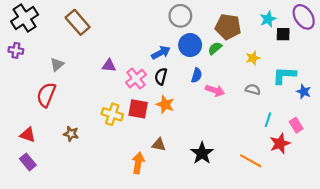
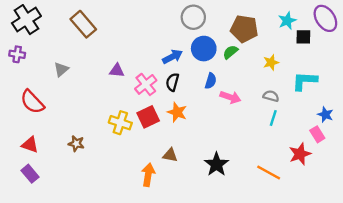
blue star: (304, 92) -> (325, 115), moved
red semicircle: (46, 95) -> (32, 102), moved, turned -65
red square: (138, 109) -> (148, 117), turned -36
cyan line: (268, 120) -> (273, 118), moved

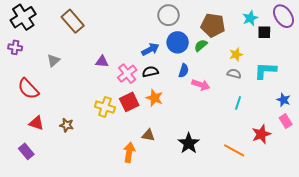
black semicircle: (172, 82) -> (150, 72), turned 63
gray semicircle: (271, 96) -> (234, 74), moved
pink rectangle: (317, 134) -> (286, 121), moved
red triangle: (30, 145) -> (36, 123), moved

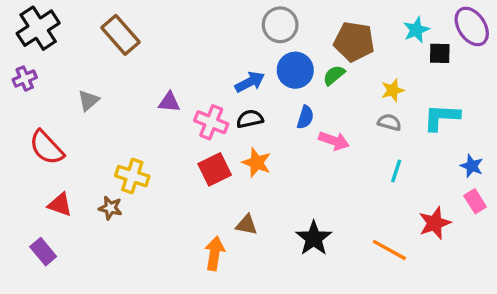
purple cross: (15, 47) -> (25, 79), turned -32
pink cross: (127, 74) -> (211, 122), turned -30
yellow cross: (105, 107) -> (132, 176), moved

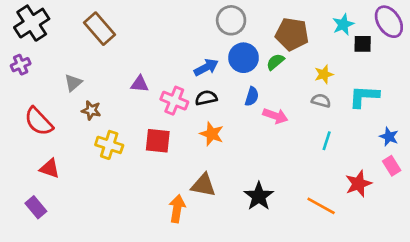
red square: (215, 169) -> (158, 141), moved, turned 32
brown star: (110, 208) -> (91, 110), moved
brown triangle: (247, 225) -> (203, 185), size x1.4

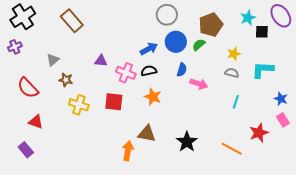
brown pentagon: (292, 34) -> (211, 25), turned -30

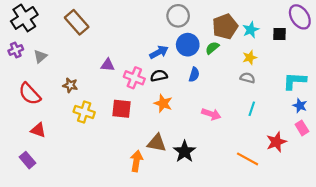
cyan star: (248, 18) -> (251, 30), moved
gray triangle: (53, 60) -> (40, 56), moved
cyan L-shape: (263, 70) -> (295, 81), moved
pink arrow: (199, 84) -> (211, 114), moved
black star: (187, 142) -> (185, 151), moved

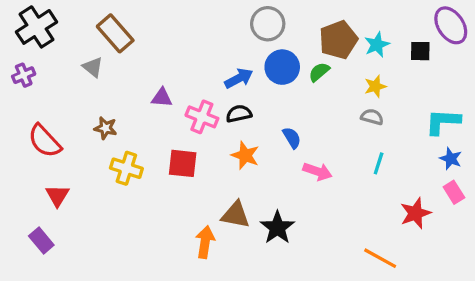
gray triangle: (40, 56) -> (93, 67), moved, turned -40
blue semicircle: (194, 75) -> (292, 138), moved, turned -48
red triangle: (38, 130) -> (57, 196), turned 42
orange line: (248, 159) -> (380, 258), moved

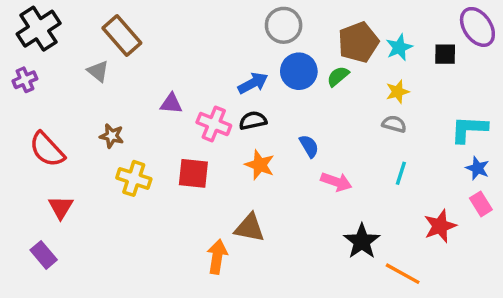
black star: (277, 228) -> (362, 241), moved

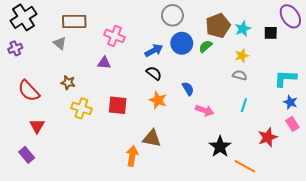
brown rectangle: (122, 35) -> (74, 21), turned -50
black semicircle: (253, 121) -> (154, 73), turned 49
pink cross: (214, 124) -> (115, 36), moved

